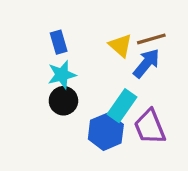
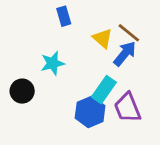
brown line: (151, 39) -> (129, 33), turned 55
blue rectangle: (59, 42) -> (64, 16), moved
black circle: (63, 101) -> (22, 91), moved

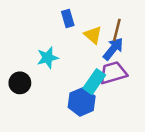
blue rectangle: (64, 16) -> (68, 19), moved
brown line: (129, 33) -> (117, 30), turned 65
purple trapezoid: (127, 108) -> (113, 73), moved, turned 96

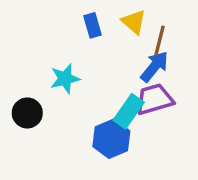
yellow triangle: (93, 35) -> (134, 22), moved

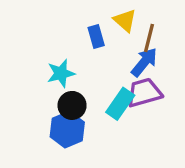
blue rectangle: (93, 25) -> (96, 36), moved
black circle: (27, 113) -> (72, 105), moved
blue hexagon: (111, 139) -> (67, 129), moved

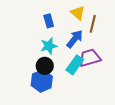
blue rectangle: (96, 36) -> (49, 21), moved
blue arrow: (144, 62) -> (75, 39), moved
cyan star: (61, 73) -> (49, 46), moved

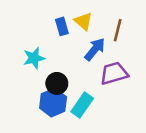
yellow triangle: (78, 13) -> (83, 21), moved
cyan star: (49, 46) -> (34, 58), moved
cyan rectangle: (75, 65) -> (82, 105), moved

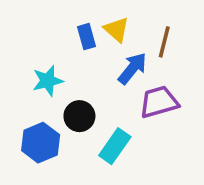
blue hexagon: (53, 102) -> (41, 143), moved

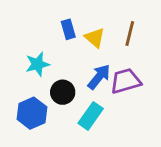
yellow triangle: (117, 30) -> (95, 38), moved
blue arrow: (132, 68) -> (99, 77), moved

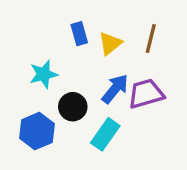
yellow triangle: (95, 38) -> (110, 43), turned 40

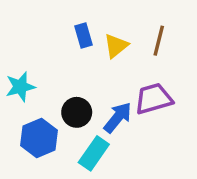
cyan star: (44, 74) -> (20, 87), moved
blue arrow: (115, 89) -> (118, 117), moved
cyan rectangle: (105, 134) -> (94, 153), moved

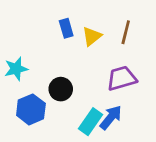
blue arrow: (118, 117) -> (111, 118), moved
cyan rectangle: (94, 153) -> (91, 122), moved

